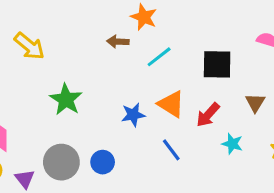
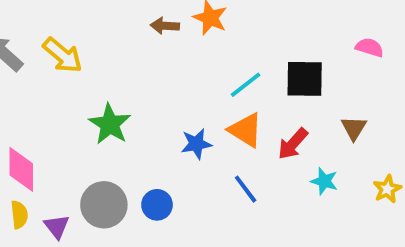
brown arrow: (118, 42) -> (165, 26), moved
cyan line: (159, 57) -> (246, 85), moved

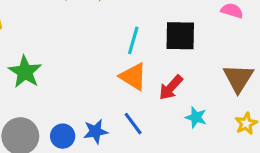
cyan line: (246, 85) -> (133, 40), turned -36
brown triangle: (354, 128) -> (238, 78), moved, size x1.5
blue star: (196, 144) -> (96, 131), moved

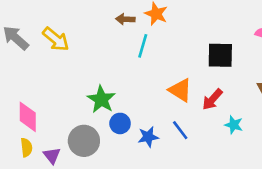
cyan line: (133, 40) -> (143, 46), moved
green star: (25, 72) -> (101, 99), moved
blue circle: (63, 136) -> (120, 123), moved

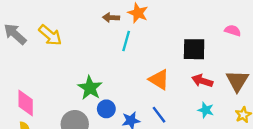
red arrow: (212, 99) -> (202, 81), moved, turned 66

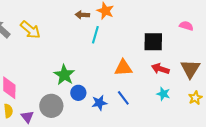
orange triangle: (159, 80) -> (123, 68), turned -36

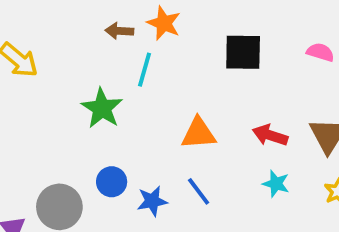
black square: (153, 42) -> (243, 52), moved
green star: (64, 75) -> (102, 108), moved

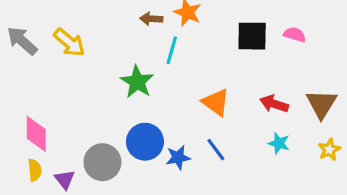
pink semicircle: (320, 52) -> (295, 35), moved
orange triangle: (199, 133) -> (216, 102), turned 40
blue circle: (112, 182) -> (145, 142), size x1.5

